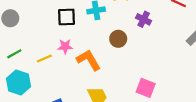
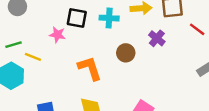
pink star: (65, 46) -> (57, 35), moved
yellow line: (44, 58) -> (33, 57), moved, turned 32

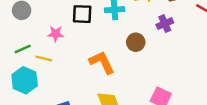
pink star: (57, 35) -> (56, 34), moved
purple cross: (157, 38) -> (165, 24), turned 35

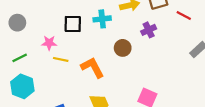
yellow line: (44, 59) -> (61, 59), moved

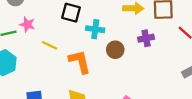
cyan cross: (102, 19) -> (95, 29), moved
pink star: (49, 43) -> (27, 24), moved

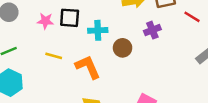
pink star: (27, 24) -> (45, 21), moved

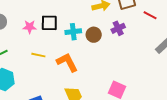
brown circle: (123, 48) -> (94, 35), moved

